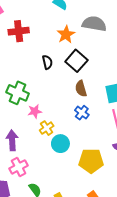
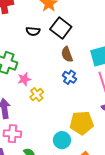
black semicircle: (47, 62) -> (33, 31), turned 112
cyan circle: (60, 144) -> (62, 140), moved
pink cross: (19, 167) -> (12, 134), turned 36

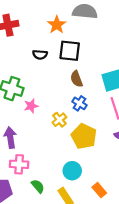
black square: (61, 28) -> (70, 51), turned -30
yellow cross: (37, 94) -> (59, 120), moved
yellow pentagon: (82, 123) -> (84, 136), moved, turned 30

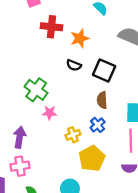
orange star: (57, 25) -> (80, 38), moved
pink cross: (19, 164) -> (20, 166), turned -30

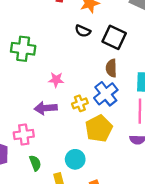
green cross: (36, 90) -> (23, 49), moved, turned -30
blue cross: (98, 125) -> (106, 94), size x1.5
purple arrow: (20, 137) -> (46, 108), moved, turned -105

